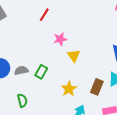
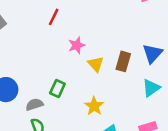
gray semicircle: (21, 70) -> (34, 104), moved
brown rectangle: (97, 87) -> (123, 61), moved

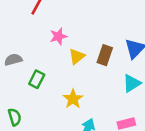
yellow triangle: (96, 64) -> (77, 56), turned 30
gray semicircle: (34, 104) -> (13, 60), moved

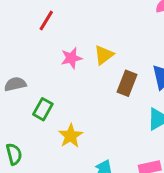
yellow triangle: (77, 56) -> (104, 55), moved
yellow star: (73, 99) -> (71, 136), moved

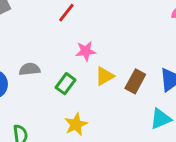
yellow triangle: (104, 55) -> (105, 76), moved
green rectangle: (43, 109) -> (66, 84), moved

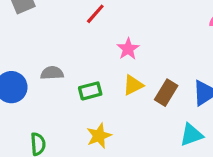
pink star: (86, 51) -> (128, 49), moved, turned -30
green rectangle: (66, 84) -> (90, 91), turned 36

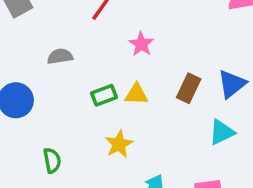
gray semicircle: (52, 73) -> (60, 56), moved
yellow triangle: (133, 85) -> (136, 94), moved, turned 35

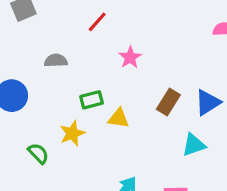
yellow triangle: (136, 94) -> (119, 118), moved
yellow star: (119, 144) -> (72, 133), moved
green semicircle: (52, 160) -> (38, 153), turned -40

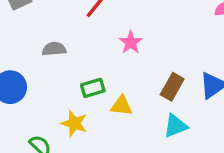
yellow star: (72, 133) -> (74, 123), turned -30
cyan triangle: (194, 145) -> (175, 126), moved

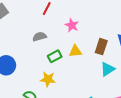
gray semicircle: (54, 49) -> (40, 37), moved
yellow triangle: (122, 106) -> (75, 51), moved

